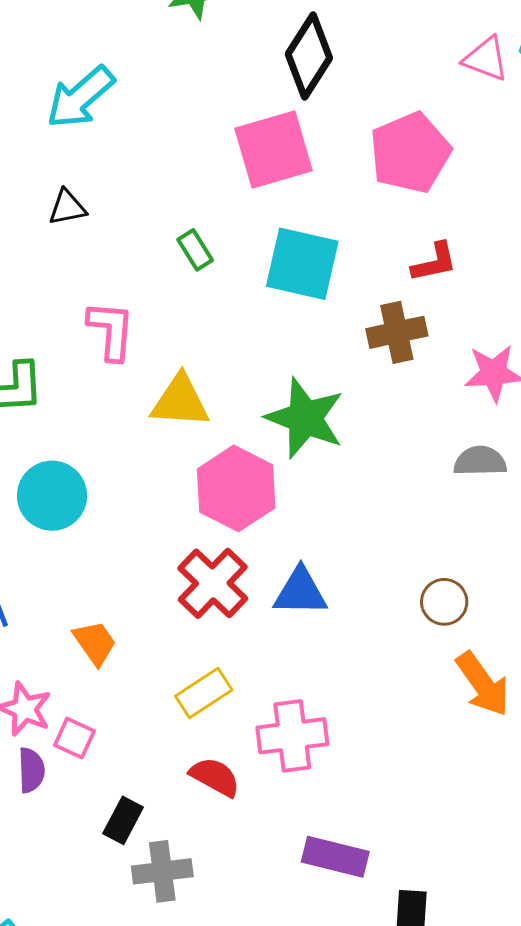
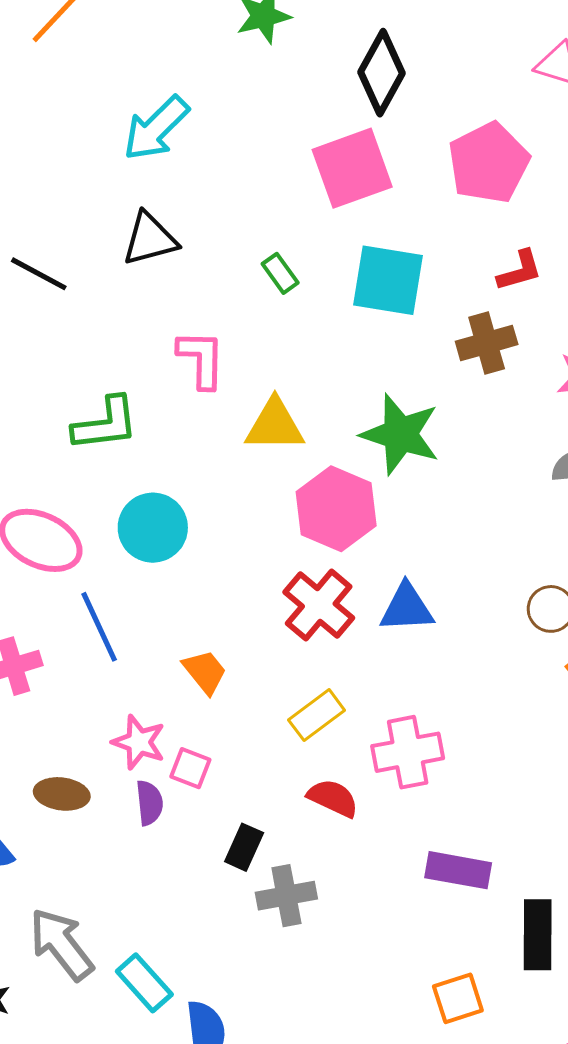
black triangle: (67, 207) -> (150, 239), size x1.5

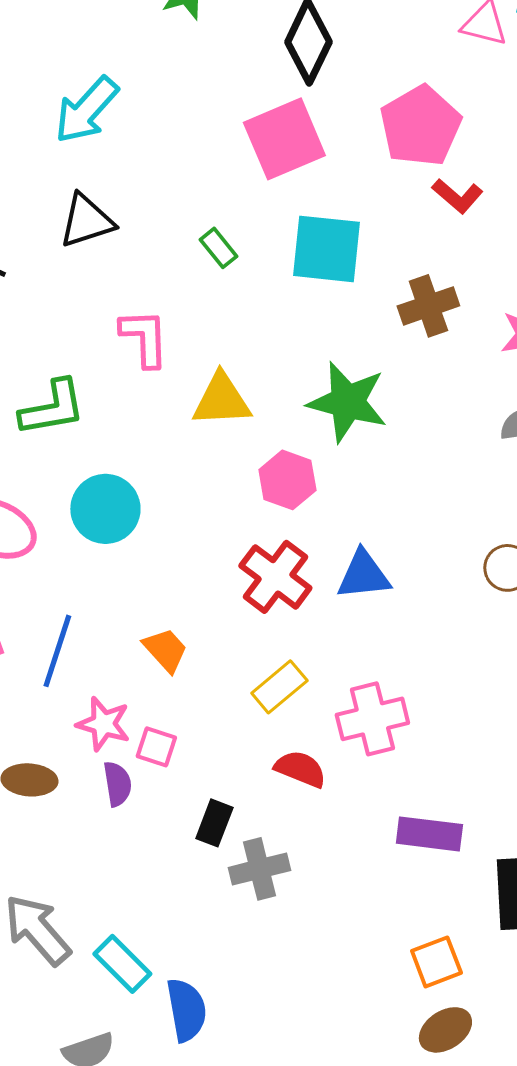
red L-shape: (520, 271) -> (457, 196), moved, turned 60
pink hexagon: (336, 509) -> (287, 480), size x0.7
blue line: (99, 627) -> (57, 651), moved, turned 46

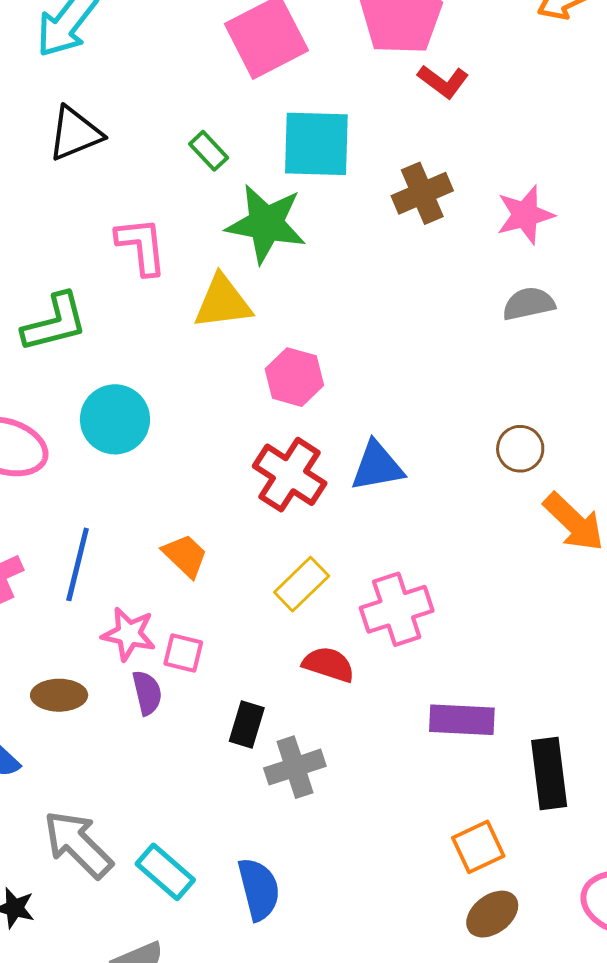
green star: (347, 402) -> (266, 224), moved
blue semicircle: (186, 1010) -> (259, 889), moved

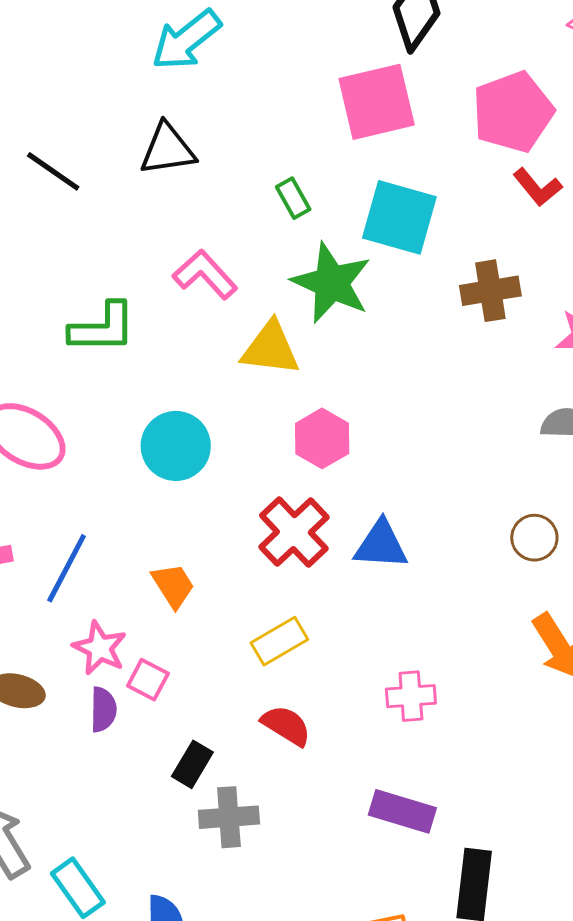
pink L-shape: (141, 246) -> (205, 274), turned -50
cyan circle: (115, 419) -> (176, 446), moved
brown circle: (520, 449) -> (534, 538), moved
pink cross: (397, 609) -> (411, 696), moved, size x0.7

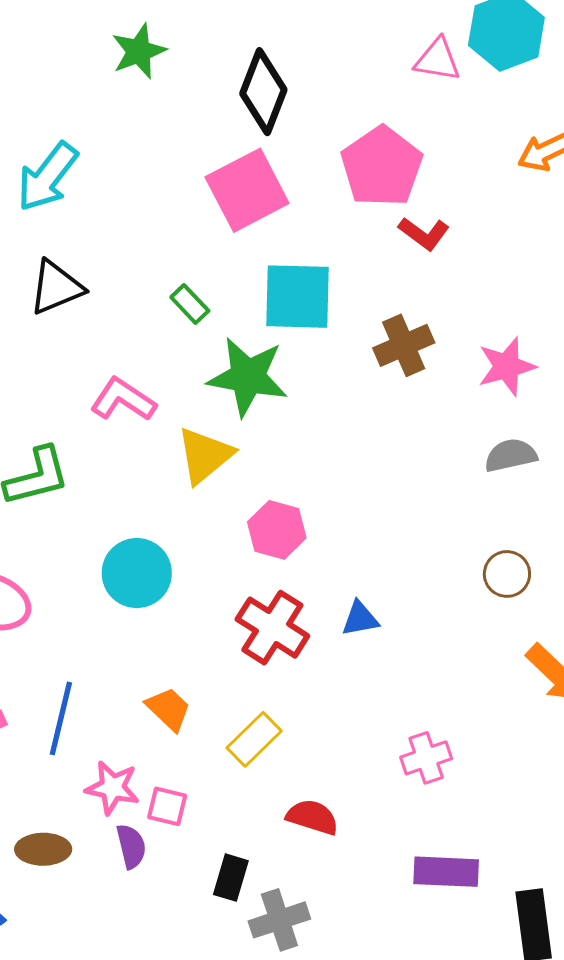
yellow triangle: (271, 349) -> (205, 455), turned -32
blue triangle: (381, 545) -> (360, 619), size x0.7
yellow rectangle: (279, 641) -> (254, 739), moved

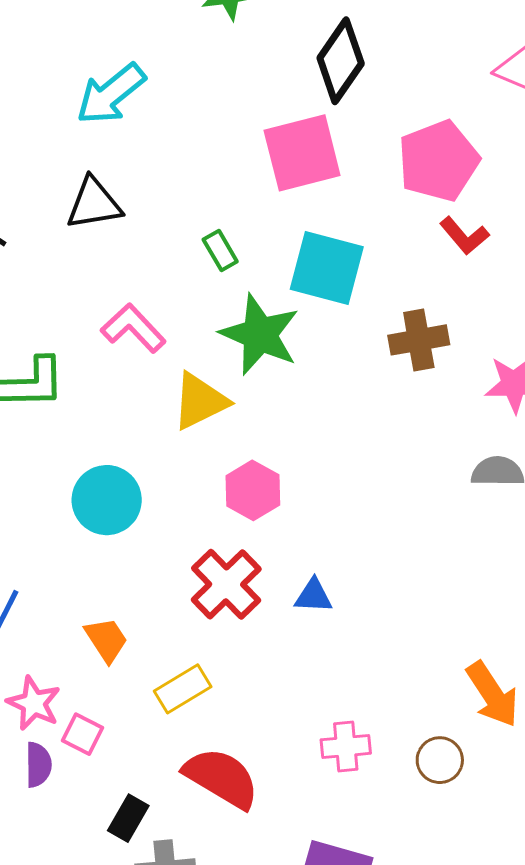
brown circle: (507, 574) -> (440, 760), moved
red semicircle: (312, 817) -> (221, 778), size x1.5

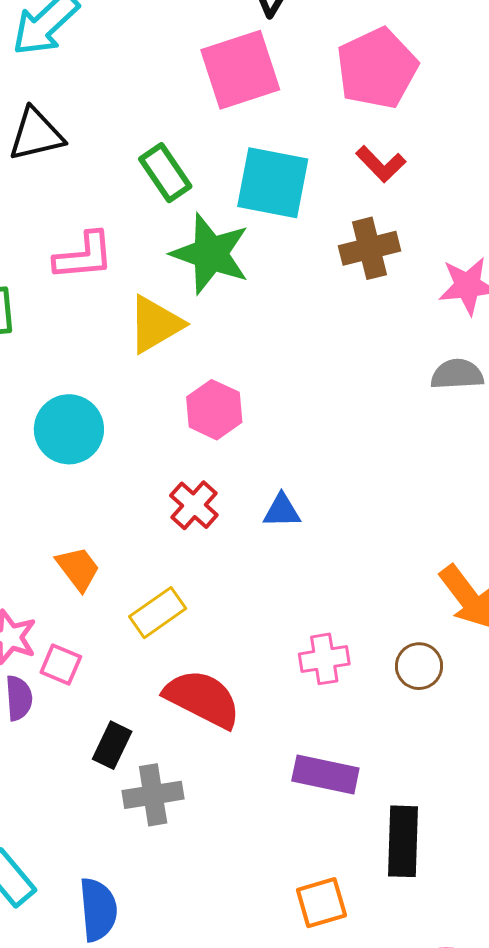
red L-shape: (464, 236) -> (381, 164), moved
green rectangle: (220, 250) -> (165, 173), size x1.4
pink L-shape: (133, 328) -> (84, 256), turned 132
red cross: (226, 584) -> (194, 505), size x0.7

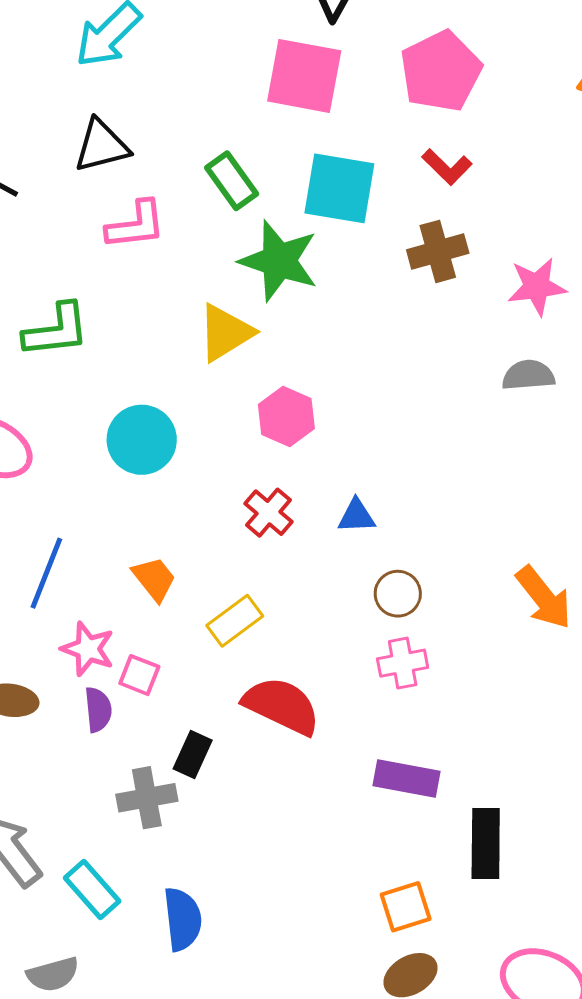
pink square: (240, 70) -> (304, 76), turned 30
pink L-shape: (84, 256) -> (136, 225), moved
brown circle: (419, 666) -> (398, 594), moved
gray cross: (153, 795) -> (147, 798), moved

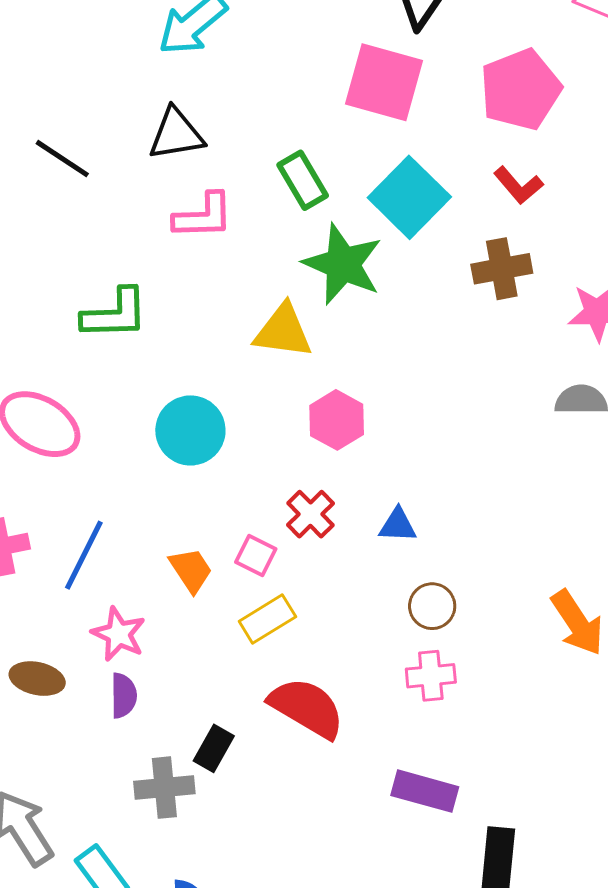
cyan square: (339, 188) -> (409, 197), turned 30
yellow triangle: (225, 333) -> (283, 331), turned 34
pink square: (139, 675) -> (256, 555), moved

